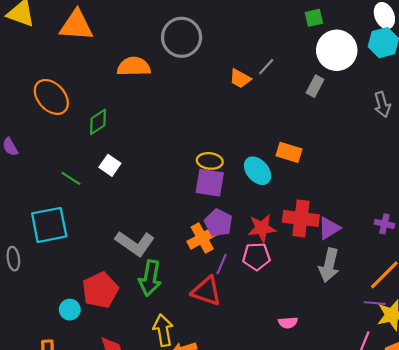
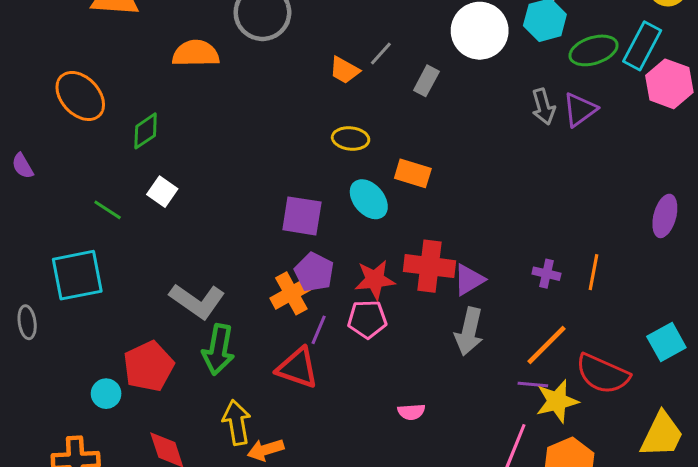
gray rectangle: (315, 86) -> (426, 81), moved
yellow ellipse: (210, 161) -> (351, 139), moved

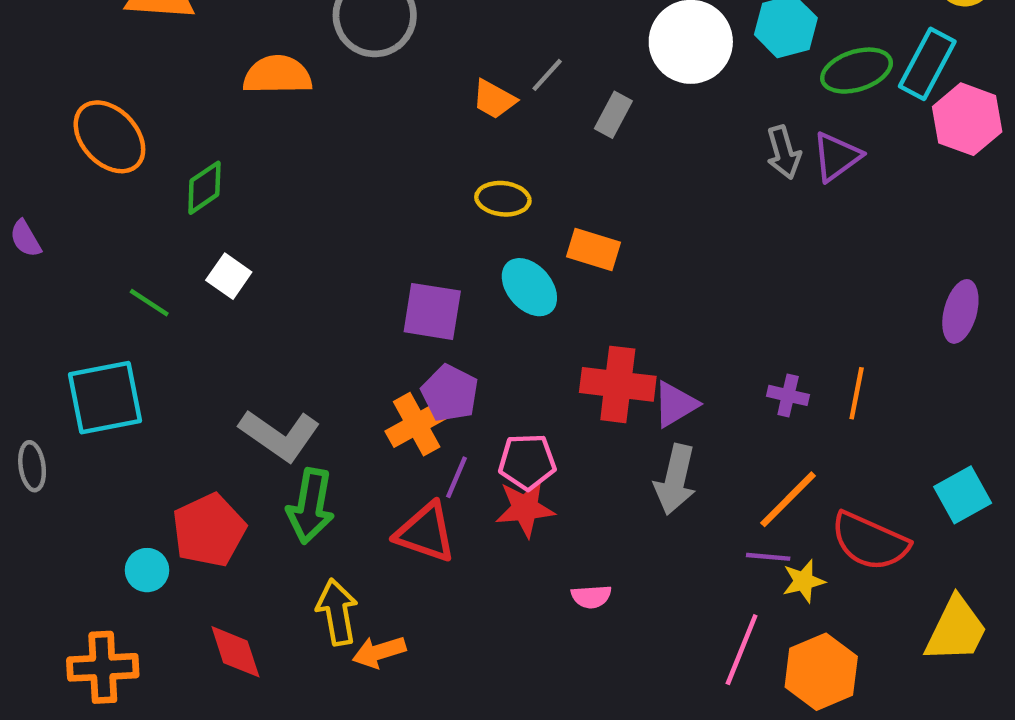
red star: (375, 280) -> (525, 508), moved
yellow star: (557, 401) -> (803, 581), size x0.7

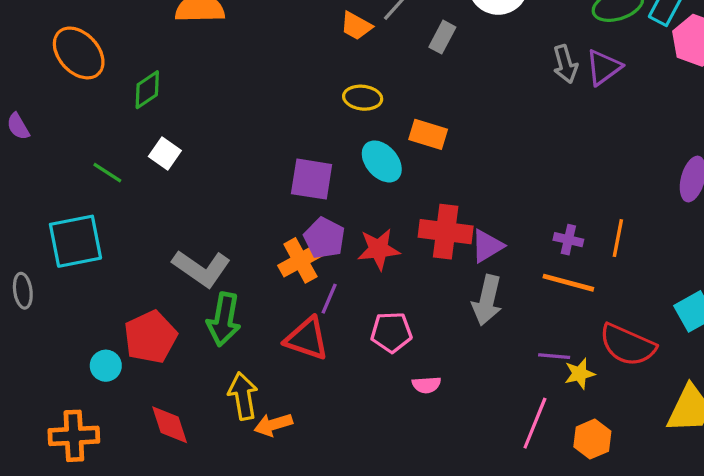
pink pentagon: (527, 462) -> (391, 332), moved
orange line: (788, 499) -> (568, 283), moved, turned 60
red star: (525, 508) -> (379, 249), moved
orange hexagon: (821, 672) -> (592, 439), size x0.7

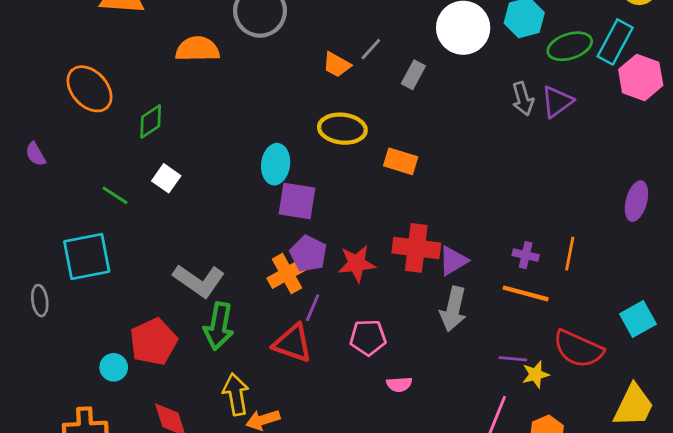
yellow ellipse: (363, 98) -> (342, 129), size x1.4
cyan ellipse: (382, 161) -> (276, 164), moved, turned 48

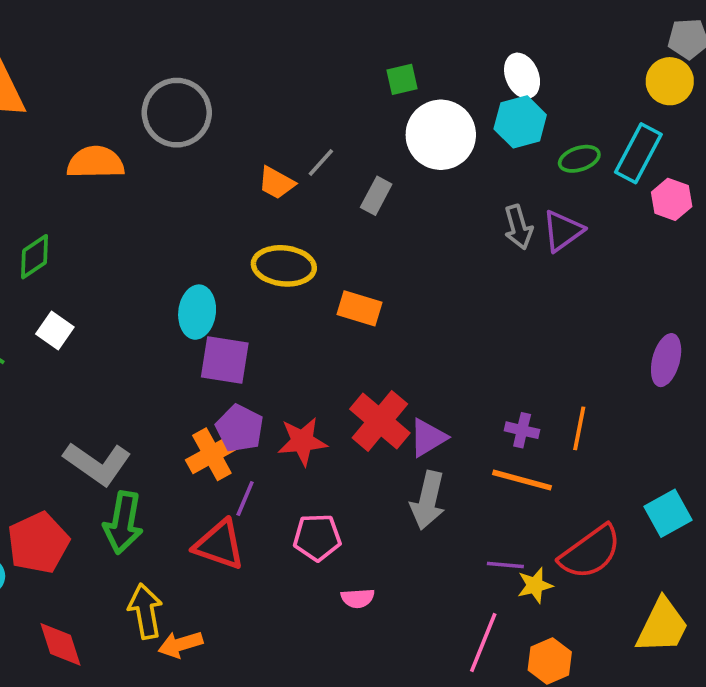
green ellipse: (570, 46) -> (579, 159), size x0.7
pink hexagon: (641, 77) -> (672, 199), size x0.7
red cross: (416, 248) -> (380, 421), turned 33
red semicircle: (578, 349) -> (590, 552), turned -60

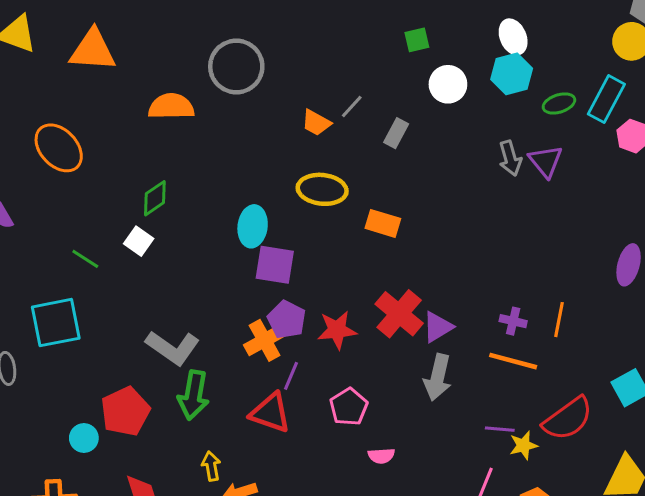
white circle: (441, 135) -> (448, 84), size x0.7
purple triangle: (563, 231) -> (546, 161), turned -33
green diamond: (35, 257) -> (155, 198), moved
pink pentagon: (317, 537) -> (349, 407), turned -30
yellow arrow: (145, 611) -> (211, 466), size x0.7

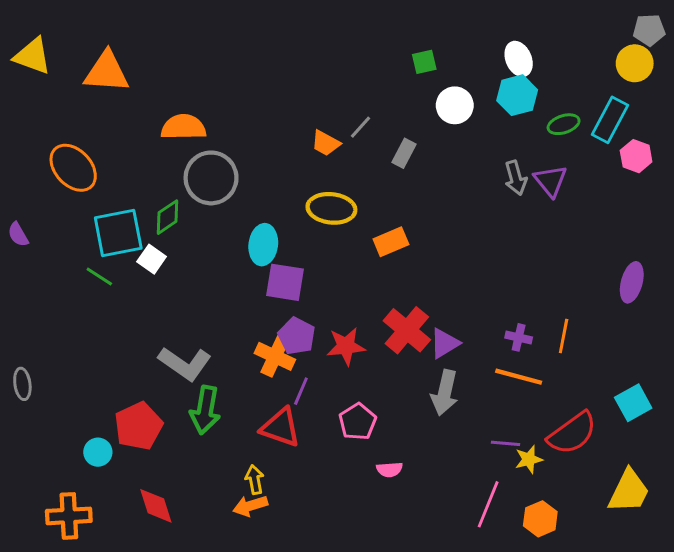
gray circle: (236, 66) -> (211, 178), moved
orange rectangle: (383, 223) -> (391, 242), turned -40
cyan square: (56, 323) -> (118, 233), moved
orange cross: (264, 340) -> (275, 356), turned -36
yellow arrow: (211, 466) -> (255, 480), moved

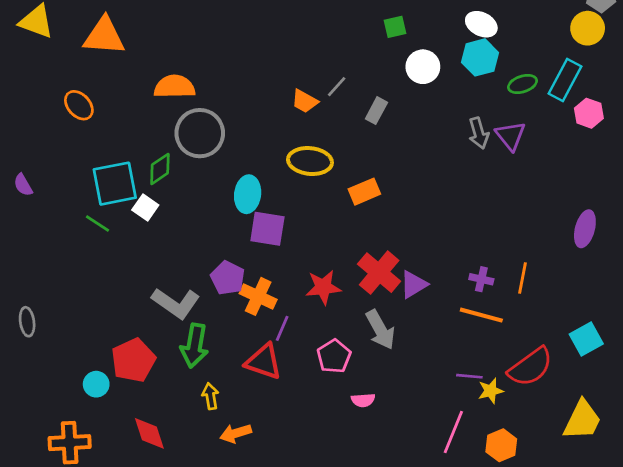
white ellipse: (519, 59) -> (481, 24), turned -40
orange ellipse: (73, 168) -> (79, 105), moved, size x0.7
purple pentagon: (297, 336) -> (228, 278), moved
gray arrow: (445, 393) -> (380, 330), moved, turned -42
yellow arrow: (255, 480) -> (210, 396), moved

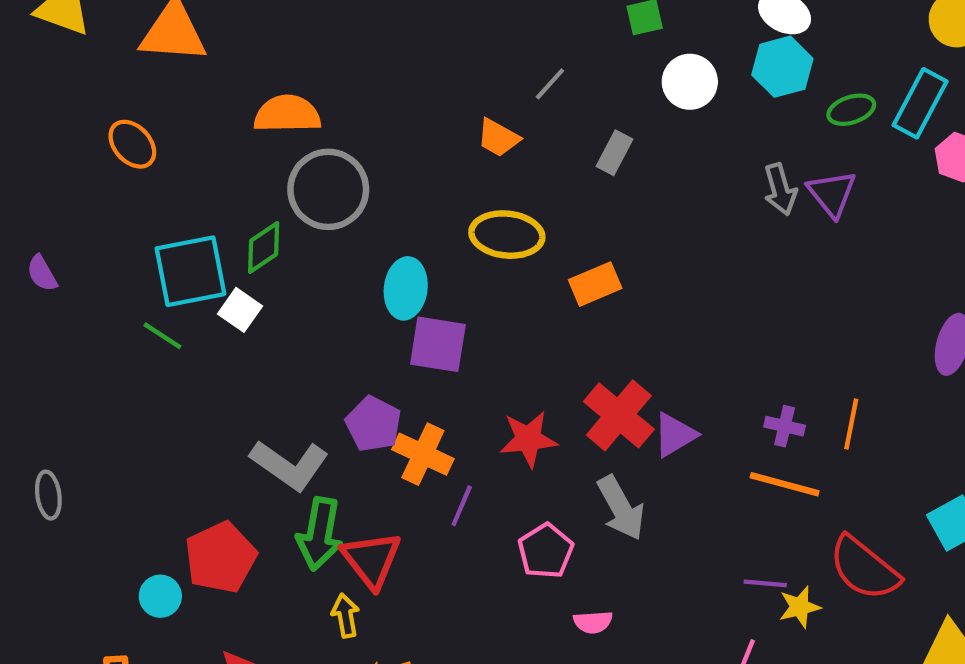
gray line: (337, 87) -> (550, 84), moved
red triangle: (263, 362) -> (371, 560), moved, turned 33
red semicircle: (530, 367) -> (864, 568), turned 75

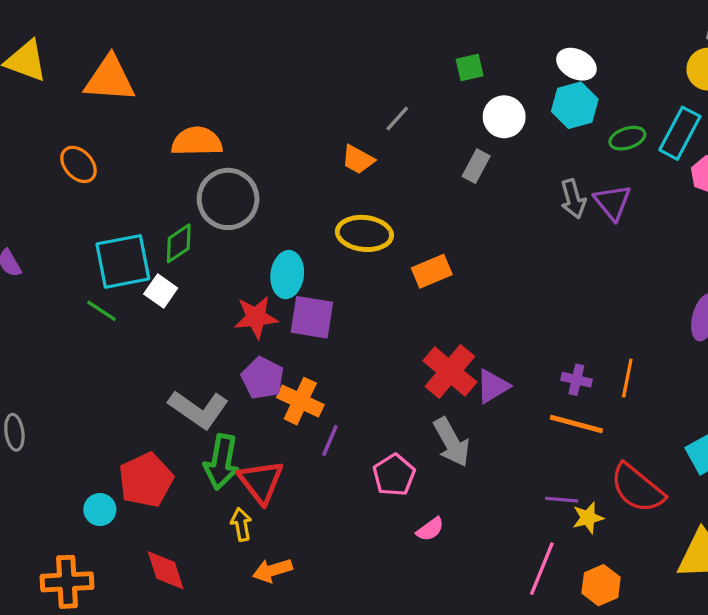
gray rectangle: (614, 153) -> (476, 166), moved
red star: (528, 439) -> (256, 317), moved
pink semicircle: (593, 622) -> (430, 529), turned -32

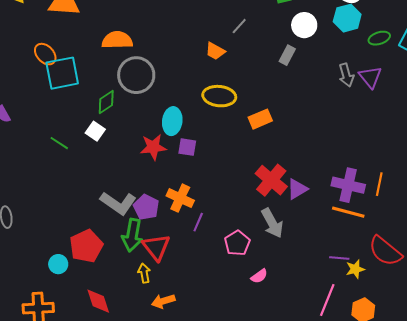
cyan square: (123, 261) -> (62, 73), moved
purple square: (312, 317) -> (187, 147), size x0.7
purple pentagon: (263, 378) -> (146, 207), moved
purple cross: (576, 380) -> (348, 185), size x1.8

